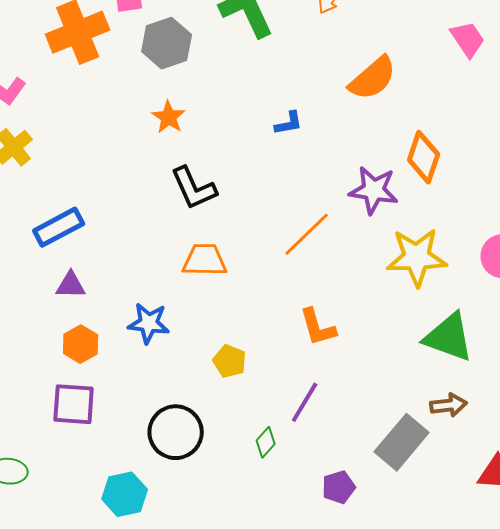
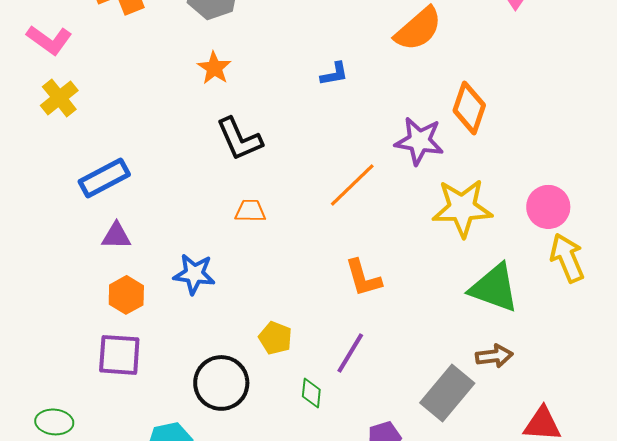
orange trapezoid: (205, 260) -> (250, 211), size x0.7
yellow pentagon: (230, 361) -> (275, 338), moved
green diamond: (266, 442) -> (311, 393), turned -36

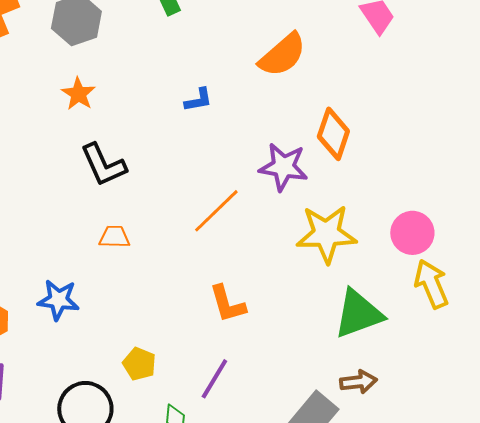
green triangle: (494, 288) -> (358, 314), turned -40

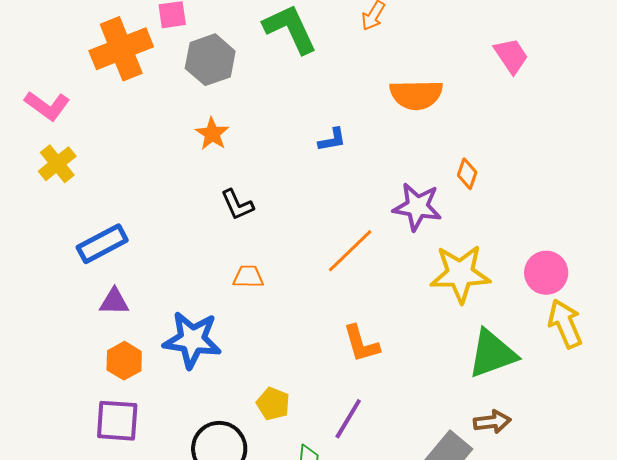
orange semicircle: (282, 55) -> (416, 95), turned 40
orange diamond: (333, 134) -> (467, 174), size x0.6
black L-shape: (103, 165) -> (237, 205), size x0.7
blue star: (58, 300) -> (192, 340), size x1.4

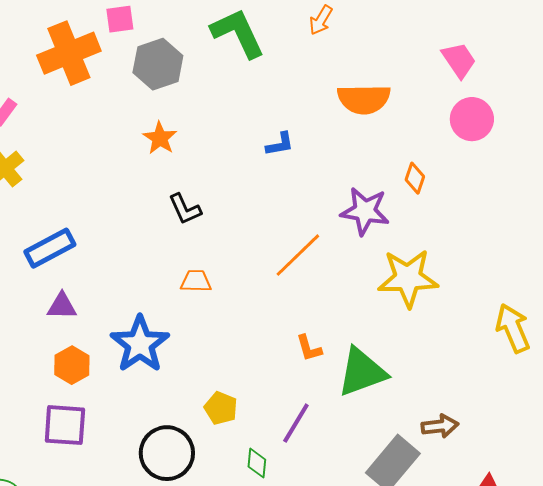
pink circle: (546, 273) -> (472, 119), moved
blue star: (192, 340) -> (140, 344), turned 30
orange L-shape: (361, 344) -> (309, 348), size x0.7
green triangle: (492, 354) -> (362, 372), moved

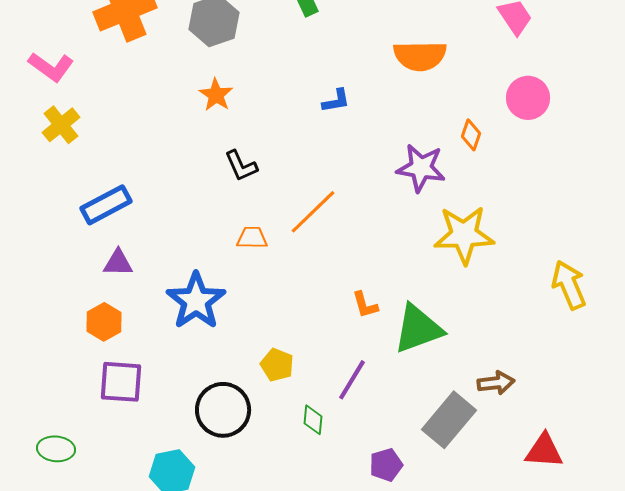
pink circle: (472, 119) -> (528, 98), moved
orange line: (298, 255) -> (313, 212), moved
orange hexagon: (72, 365) -> (104, 322), moved

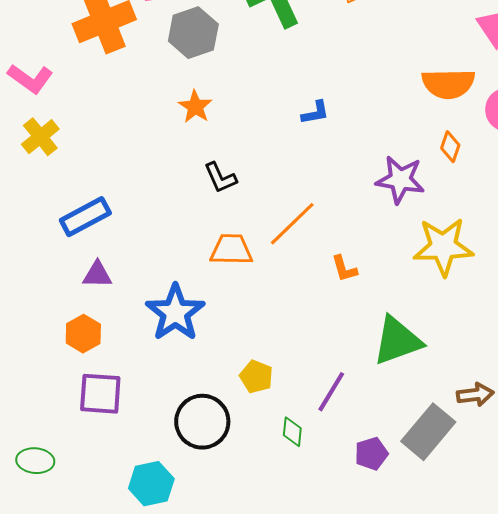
orange semicircle: (420, 56) -> (448, 84), moved
orange trapezoid: (252, 238) -> (231, 250), size x1.4
orange L-shape: (365, 305) -> (344, 269), moved
purple pentagon: (386, 465) -> (371, 454), moved

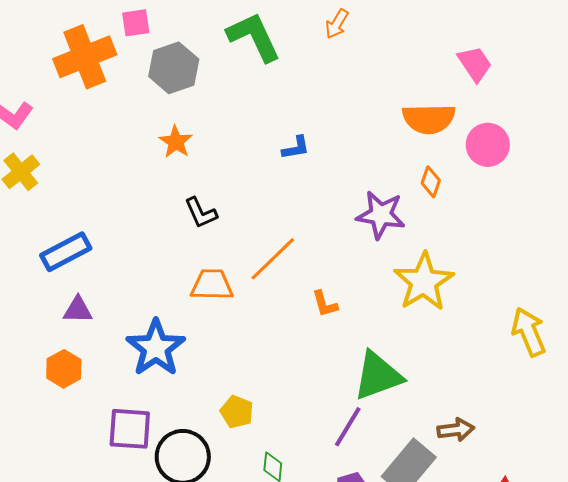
yellow star: (443, 247) -> (424, 282), turned -30
purple line: (331, 392) -> (348, 427), moved
purple square: (100, 394) -> (130, 429), moved

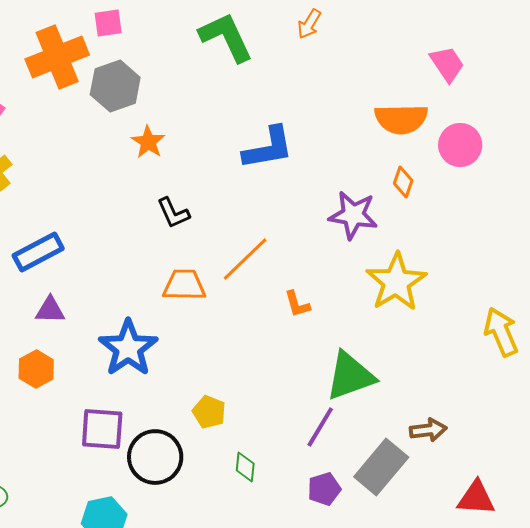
gray hexagon: (174, 68) -> (115, 86), moved
blue L-shape: (296, 148) -> (268, 148), size x1.8

